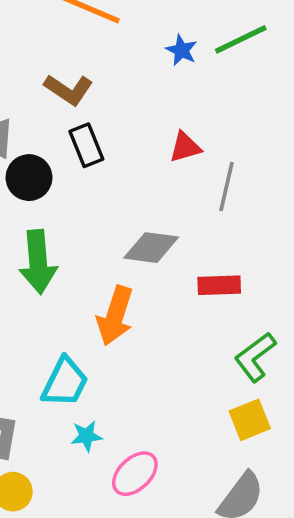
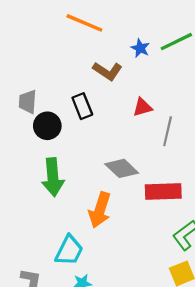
brown L-shape: (68, 90) -> (107, 71), moved
gray diamond: (151, 248) -> (122, 168), turned 36
red rectangle: (219, 285) -> (163, 191), size x1.4

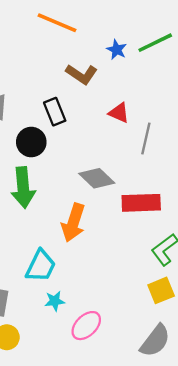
red triangle: (142, 107) -> (119, 113), turned 40
black circle: (47, 126) -> (31, 142), moved

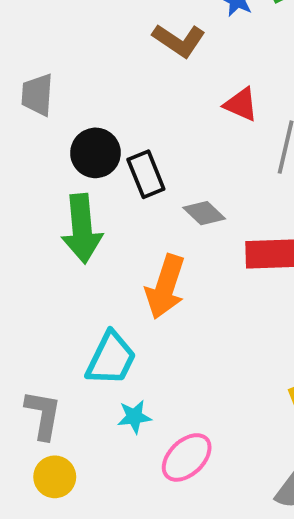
black rectangle: (55, 112) -> (146, 174), moved
gray diamond: (97, 178) -> (204, 213), size x0.7

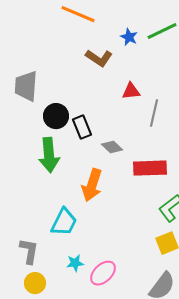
gray trapezoid: (37, 95) -> (26, 86), size x1.4
red triangle: (241, 104) -> (131, 91), turned -30
cyan star: (134, 417) -> (75, 263), moved

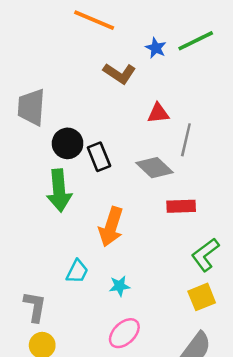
gray diamond: (112, 147) -> (155, 168), moved, size x1.4
red rectangle: (150, 168) -> (181, 206), size x0.7
cyan trapezoid: (64, 222) -> (77, 272), size x0.7
cyan star: (75, 263) -> (120, 286), moved

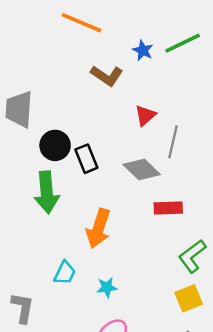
red triangle: (158, 113) -> (145, 115), turned -35

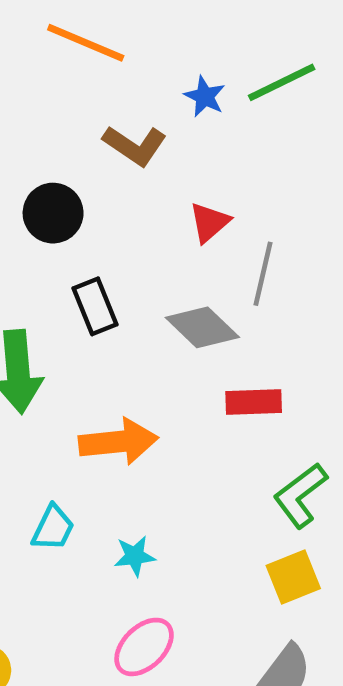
black circle: (55, 145) -> (53, 213), moved
orange arrow: (98, 228) -> (118, 442), turned -114

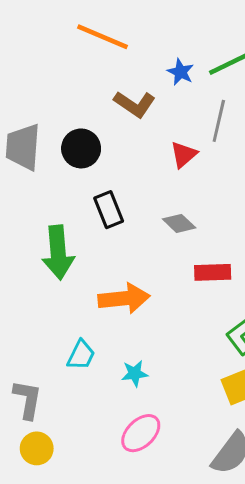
gray line: (263, 274) -> (219, 121), moved
gray diamond: (202, 327) -> (179, 223), size x0.7

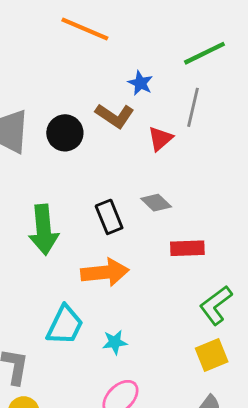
blue star: (181, 72) -> (140, 83), moved
brown L-shape: (135, 104) -> (115, 116), moved
black rectangle: (109, 210) -> (109, 217), moved
cyan trapezoid: (81, 355) -> (65, 325), size x1.4

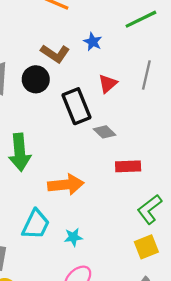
gray line: (193, 107) -> (146, 75), moved
brown L-shape: (115, 116) -> (55, 54), moved
black rectangle: (109, 217) -> (77, 106), moved, size x1.4

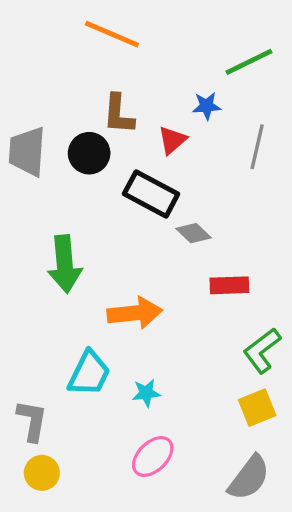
blue star: (93, 42) -> (207, 106), moved, turned -30
brown L-shape: (55, 54) -> (118, 114), turned 60
red triangle: (108, 84) -> (172, 140), moved
black rectangle: (77, 106) -> (151, 194), turned -40

